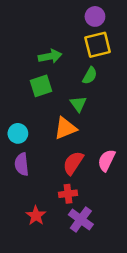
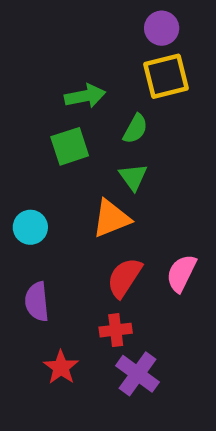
green semicircle: (90, 76) -> (135, 129), moved
purple semicircle: (22, 164) -> (37, 302), moved

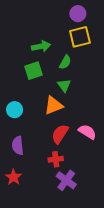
pink semicircle: (181, 273) -> (87, 132), turned 96
red star: (61, 367) -> (13, 177), moved

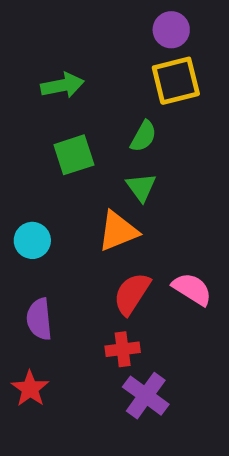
green arrow: (41, 46) -> (62, 85), moved

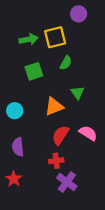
yellow square: (176, 81) -> (55, 37), moved
green triangle: (141, 187) -> (78, 93), moved

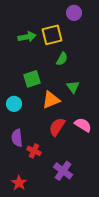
green square: (34, 71) -> (32, 79), moved
red cross: (56, 161) -> (34, 151), moved, turned 32
red star: (14, 179) -> (19, 183), moved

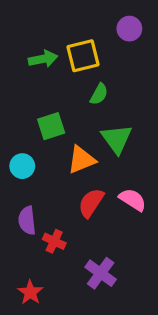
purple circle: (74, 13) -> (129, 29), moved
green triangle: (73, 87) -> (117, 139), size x1.5

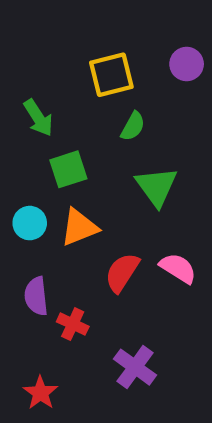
purple circle: (129, 29) -> (187, 64), moved
green arrow: (43, 59) -> (38, 118), moved, turned 68
orange triangle: (81, 160) -> (79, 227), moved

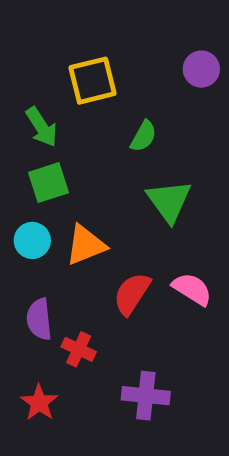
yellow square: (111, 75) -> (92, 81), moved
green square: (68, 169) -> (48, 183), moved
purple cross: (135, 367) -> (146, 396), turned -30
red star: (40, 393) -> (39, 403), moved

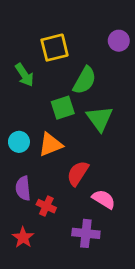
green semicircle: (143, 136) -> (85, 80), size x1.5
green square: (48, 183) -> (63, 108), moved
pink semicircle: (192, 289) -> (104, 199), moved

